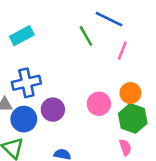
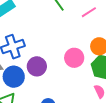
pink line: (122, 51) -> (89, 12), turned 42

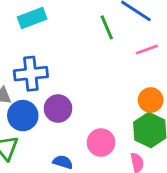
pink circle: (74, 58) -> (101, 142), moved

